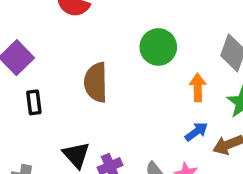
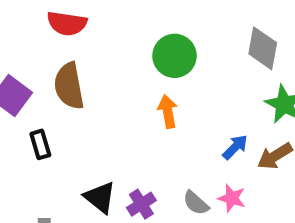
brown semicircle: (96, 82) -> (69, 86), moved
orange arrow: (198, 87) -> (168, 111), moved

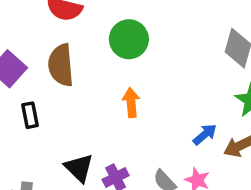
green circle: (175, 56) -> (129, 39), moved
orange arrow: (168, 111) -> (131, 103), moved

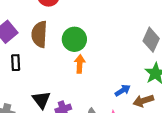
green circle: (129, 39) -> (74, 39), moved

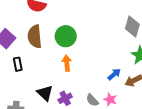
orange arrow: (80, 64) -> (67, 63), moved

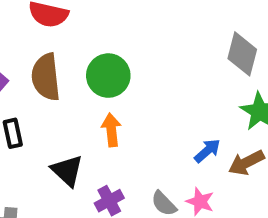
black triangle: (45, 93) -> (67, 171), moved

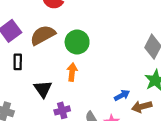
brown semicircle: (46, 77) -> (43, 35), turned 55

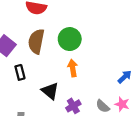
brown semicircle: (43, 35) -> (36, 41), turned -35

